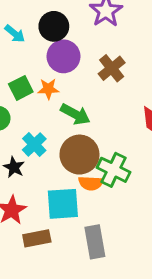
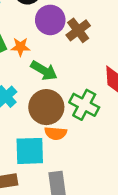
purple circle: (64, 56) -> (50, 20), moved
green cross: (113, 170) -> (84, 105), moved

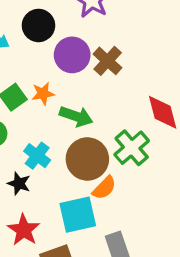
green cross: (84, 105) -> (132, 148), turned 32
orange semicircle: (56, 133) -> (104, 188), turned -40

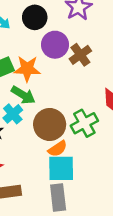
orange star: (43, 94) -> (27, 69), size x1.5
green arrow: (76, 116) -> (23, 95), moved
cyan square: (78, 215) -> (61, 168), moved

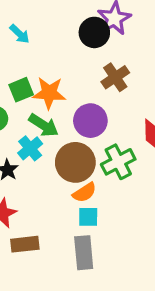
black circle: (35, 17) -> (94, 32), moved
purple circle: (55, 45) -> (90, 121), moved
cyan square: (61, 168) -> (88, 217), size x0.6

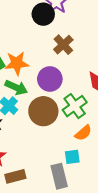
orange semicircle: (84, 193) -> (83, 133), moved
cyan square: (88, 217) -> (72, 157), moved

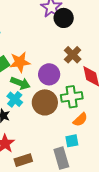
black circle: (43, 14) -> (64, 18), moved
brown cross: (63, 45) -> (73, 55), moved
green cross: (75, 106) -> (72, 97), turned 30

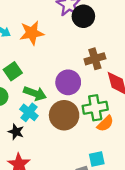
brown cross: (73, 55) -> (95, 59), turned 30
orange star: (20, 62) -> (32, 33), moved
orange semicircle: (80, 120) -> (105, 124), moved

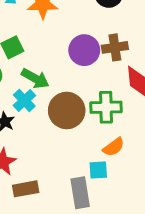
purple circle: (68, 82) -> (84, 50), moved
orange semicircle: (105, 124) -> (114, 147), moved

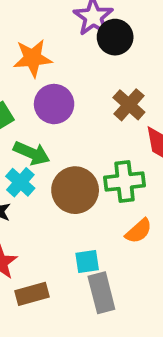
brown cross: (115, 47) -> (129, 105), turned -35
purple circle: (84, 50) -> (54, 104), moved
cyan square: (98, 170) -> (87, 262), moved

